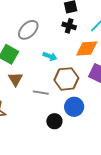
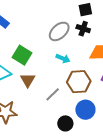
gray ellipse: (28, 30) -> (59, 31), moved
gray line: (41, 93) -> (53, 94), turned -56

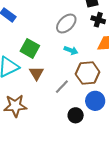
black cross: (83, 29) -> (98, 20), moved

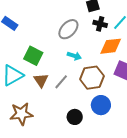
gray line: (62, 87) -> (61, 82), moved
black circle: (76, 115) -> (75, 117), moved

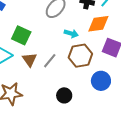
cyan arrow: (74, 56) -> (71, 33), moved
blue circle: (101, 105) -> (101, 81), moved

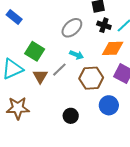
cyan arrow: (71, 33) -> (77, 55), moved
gray line: (50, 61) -> (59, 70), moved

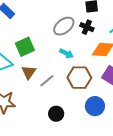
black cross: (104, 25) -> (87, 27), moved
green square: (35, 51) -> (25, 47), turned 30
gray line: (59, 70) -> (47, 81), moved

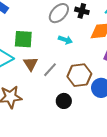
green square: (25, 47) -> (23, 39), turned 36
brown hexagon: (79, 78) -> (79, 75), moved

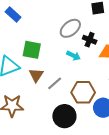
black cross: (82, 11) -> (90, 40), moved
black circle: (64, 101) -> (64, 116), size x1.5

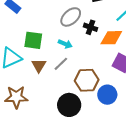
cyan arrow: (74, 56) -> (65, 44), moved
gray line: (55, 83) -> (61, 64), moved

